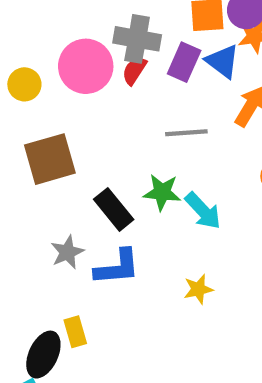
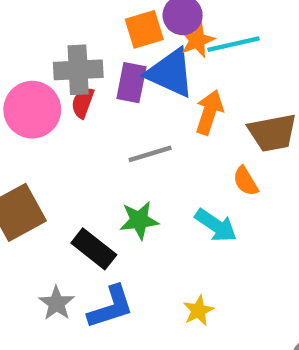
blue triangle: (222, 61) -> (170, 73), size x1.4
cyan arrow: (203, 211) -> (216, 225), moved

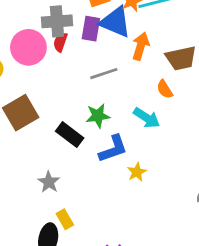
gray star: (56, 303) -> (49, 182), moved
blue L-shape: (111, 307) -> (113, 149), moved

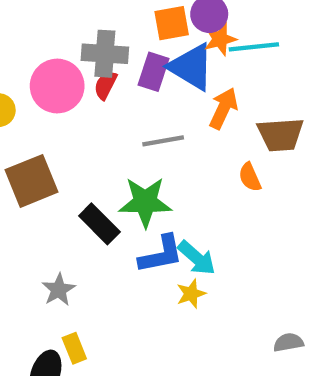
green star: (98, 116) -> (145, 202), size x1.4
cyan arrow: (147, 118) -> (197, 258), moved

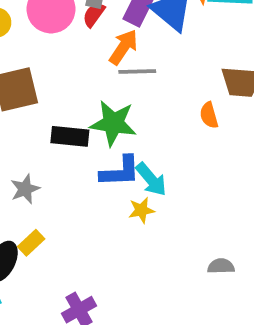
orange arrow: (223, 108) -> (123, 47), moved
black rectangle: (99, 224) -> (70, 136), turned -48
yellow rectangle: (74, 348) -> (31, 243), turned 60

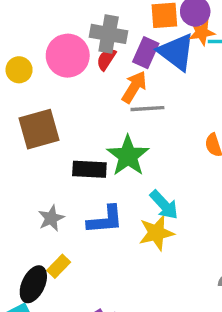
green star: (113, 123) -> (128, 156), turned 30
blue L-shape: (120, 171) -> (105, 220), moved
yellow star: (141, 210) -> (156, 233), size x1.5

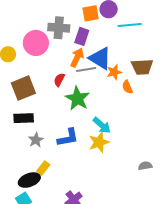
orange star: (202, 32) -> (114, 72), moved
blue triangle: (176, 52) -> (100, 58), moved
red semicircle: (106, 59) -> (59, 80), moved
black rectangle: (89, 169) -> (24, 118), moved
black ellipse: (33, 284) -> (29, 180), turned 50

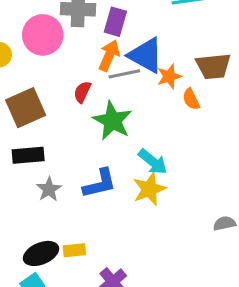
yellow rectangle: (43, 168) -> (74, 250), moved, turned 48

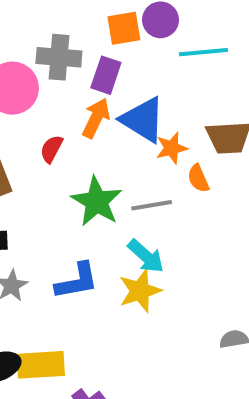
gray line: (124, 74) -> (152, 205), moved
red semicircle: (82, 92) -> (51, 149), moved
yellow rectangle: (74, 250) -> (41, 365), size x1.6

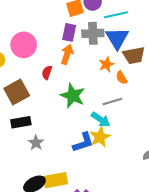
gray cross: (59, 57) -> (93, 33), moved
blue triangle: (143, 120) -> (117, 38), moved, turned 35
gray line: (152, 205) -> (112, 101), moved
blue L-shape: (77, 281) -> (83, 142), moved

